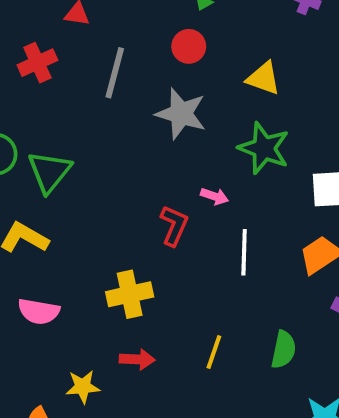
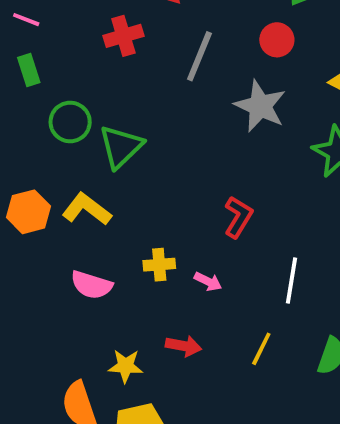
pink arrow: (215, 196) -> (208, 281), moved
white line: (244, 252) -> (291, 280), moved
yellow cross: (130, 294) -> (159, 265), moved, size x0.7

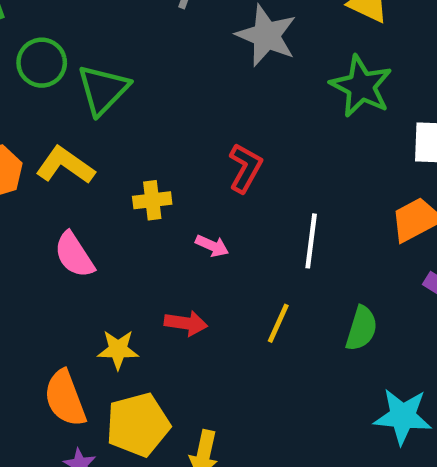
yellow cross: (159, 265) -> (152, 200), moved
pink semicircle: (92, 285) -> (74, 255), turned 42

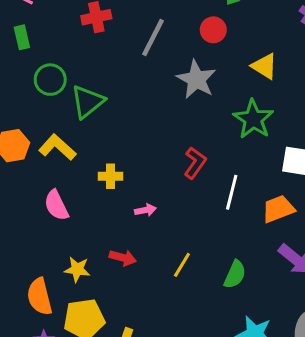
red L-shape: (245, 168) -> (195, 163), moved
white line: (311, 241) -> (232, 192), moved
pink arrow: (212, 246) -> (145, 210), turned -42

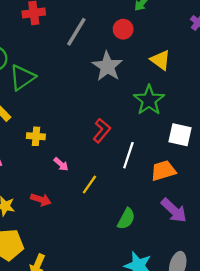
pink arrow: (145, 210) -> (61, 164), turned 49
yellow line: (182, 265) -> (89, 184), moved

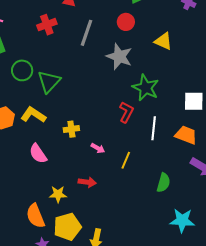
green star: (149, 100) -> (146, 88), moved
orange trapezoid: (163, 171) -> (186, 135), turned 50

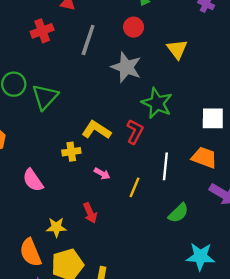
yellow triangle: (163, 41) -> (177, 49), turned 30
yellow L-shape: (33, 115) -> (96, 130), moved
white line: (154, 128) -> (165, 166), moved
red arrow: (87, 182) -> (90, 213), turned 60
green semicircle: (163, 183) -> (178, 213), turned 30

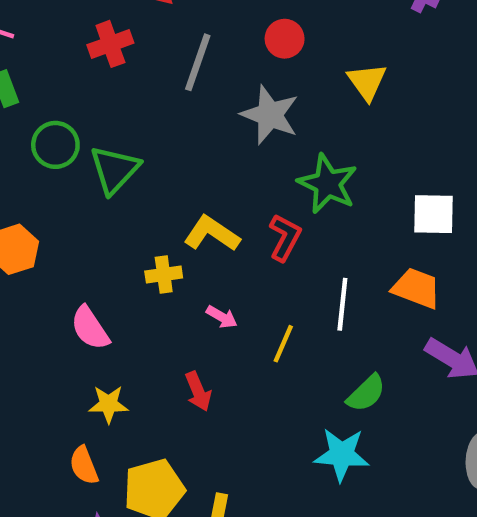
yellow star: (56, 227) -> (108, 404), moved
orange semicircle: (30, 252) -> (84, 465), size x0.7
cyan star: (200, 257) -> (342, 455), moved

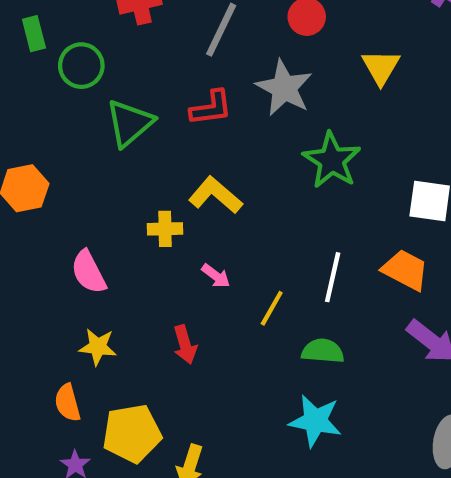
green circle: (55, 145) -> (81, 66), moved
red L-shape: (285, 237) -> (211, 108), moved, turned 48
green semicircle: (366, 393) -> (323, 351), moved, turned -138

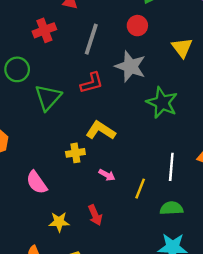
yellow star: (98, 347) -> (59, 222), moved

